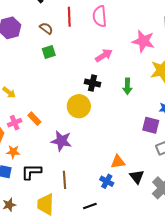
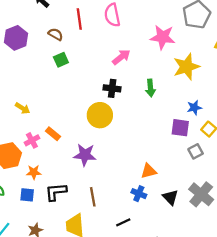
black triangle: (137, 177) -> (170, 197), moved

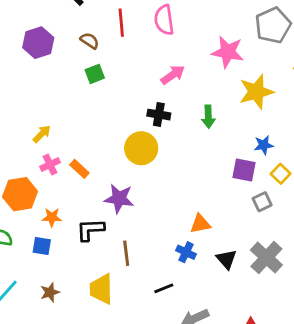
yellow arrow: (23, 108) -> (42, 134), turned -80
pink cross: (32, 140) -> (50, 165), moved
black L-shape: (56, 192) -> (90, 230), moved

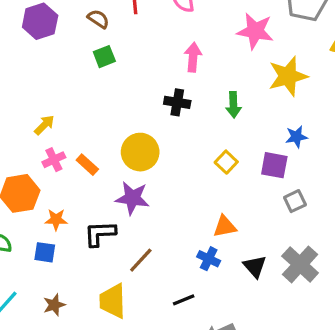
pink arrow: (173, 75) -> (193, 57), turned -50
yellow circle: (141, 148) -> (140, 152), moved
yellow square: (281, 174) -> (226, 162), moved
brown line: (126, 253) -> (141, 260), turned 50

